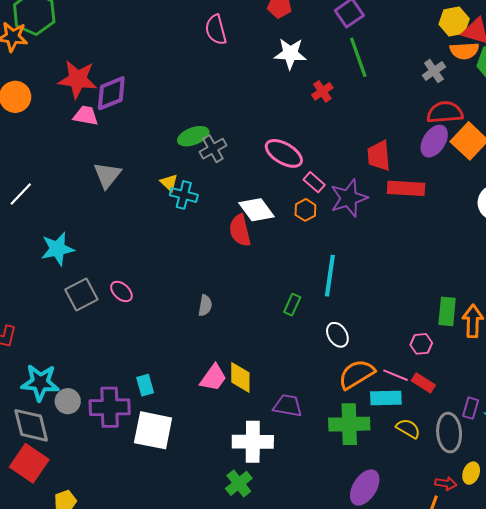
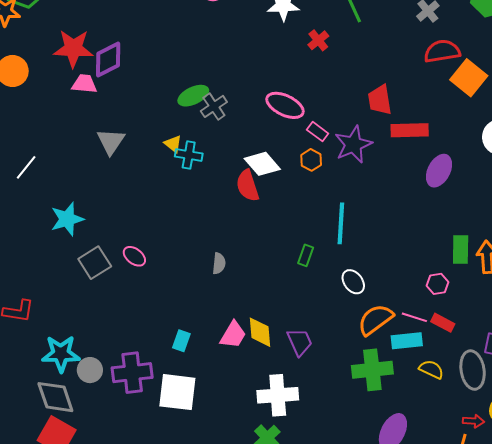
purple ellipse: (434, 141) -> (439, 171), moved
cyan rectangle: (145, 385) -> (181, 341), moved, turned 40
purple trapezoid: (288, 406) -> (300, 342), moved, turned 60

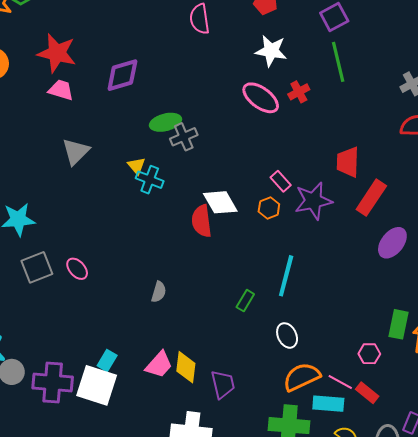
purple diamond: (108, 59) -> (122, 75), moved
pink ellipse: (285, 105) -> (261, 98), moved
red rectangle: (410, 130) -> (371, 198), turned -66
white square: (177, 392) -> (97, 385), moved

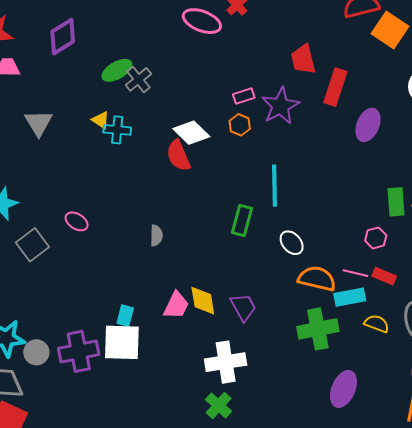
pink rectangle: (281, 181) -> (244, 96), turned -50
pink ellipse: (77, 269) -> (77, 221), moved
green rectangle: (245, 301) -> (242, 220), size x1.4
orange semicircle: (302, 377) -> (317, 279), turned 54

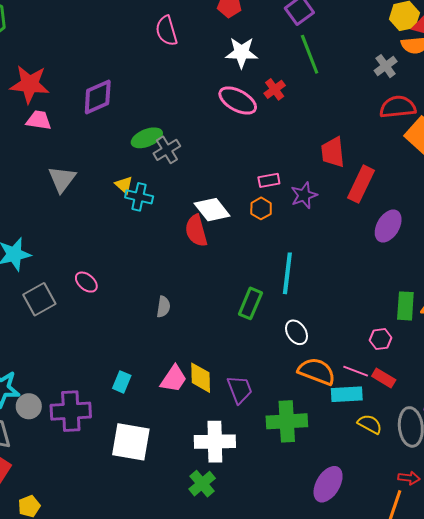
purple star: (280, 106) -> (304, 195), size x0.7
green cross: (318, 329) -> (287, 421), moved
white square: (122, 342) -> (131, 442), moved

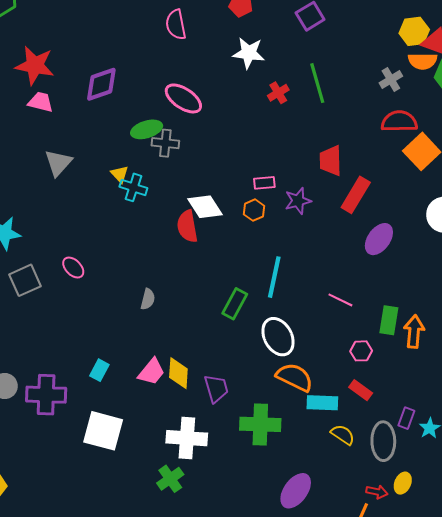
green line: (310, 54) -> (317, 83), moved
pink ellipse: (238, 101) -> (183, 98), moved
gray cross: (167, 150) -> (165, 143), turned 32
white ellipse: (296, 332) -> (278, 337), size x1.5
pink line: (356, 371) -> (340, 300), moved

